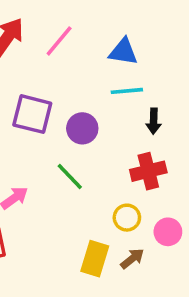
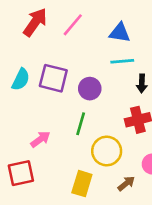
green line: (70, 177) -> (81, 124), turned 60
yellow circle: (127, 218) -> (107, 151), moved, size x1.5
yellow rectangle: (95, 259) -> (82, 184), moved

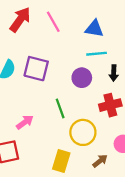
pink line: (73, 25) -> (53, 22), turned -70
purple circle: (90, 89) -> (82, 78), moved
green line: (81, 124) -> (60, 108), turned -36

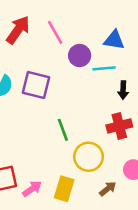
blue triangle: (94, 29) -> (114, 40), moved
purple circle: (82, 78) -> (80, 55), moved
pink arrow: (25, 122) -> (32, 189), moved

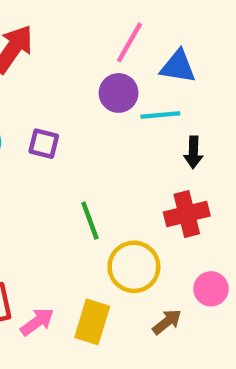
pink line: (55, 32) -> (130, 42), moved, turned 60
purple square: (36, 85) -> (44, 144), size x0.6

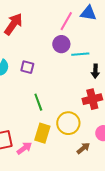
blue triangle: (178, 67) -> (88, 13), moved
green line: (90, 221) -> (38, 102), moved
yellow rectangle: (92, 322) -> (42, 133), moved

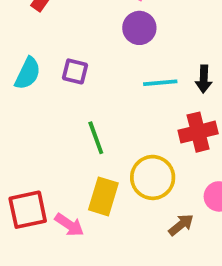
cyan line: (80, 54) -> (160, 83), moved
pink arrow: (24, 148) -> (69, 225), turned 70

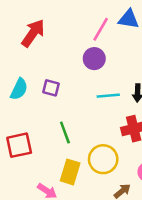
red square: (28, 210) -> (19, 145), moved

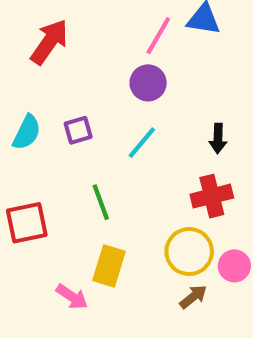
purple square: (51, 88) -> (78, 130), turned -30
cyan line: (108, 96) -> (142, 143), moved, turned -45
yellow circle: (103, 159) -> (189, 252), moved

